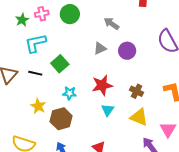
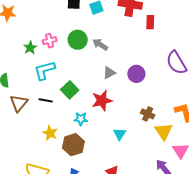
gray arrow: (111, 24) -> (100, 44), moved
red star: (102, 85) -> (102, 101), moved
yellow triangle: (139, 117) -> (163, 131), moved, turned 36

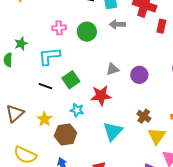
gray arrow: (100, 44) -> (117, 24), moved, turned -42
green star: (30, 48) -> (21, 44), moved
brown triangle: (19, 103) -> (15, 113), moved
cyan triangle: (120, 134) -> (113, 131), size x1.5

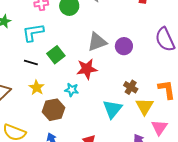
gray triangle: (113, 69) -> (97, 42), size x1.5
cyan star: (77, 110) -> (72, 90), moved
yellow star: (44, 119) -> (37, 88), moved
cyan triangle: (113, 131) -> (113, 109), moved

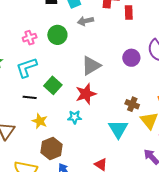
purple circle: (124, 46) -> (131, 58), moved
brown hexagon: (53, 110) -> (52, 148), moved

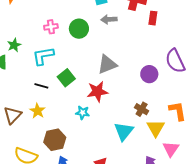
purple circle: (131, 58) -> (149, 74), moved
yellow star: (40, 121) -> (38, 111), moved

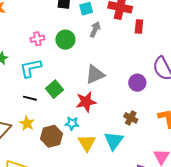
gray arrow: (109, 19) -> (95, 29), turned 119
yellow triangle: (156, 128) -> (87, 143), moved
brown hexagon: (55, 140) -> (51, 136), moved

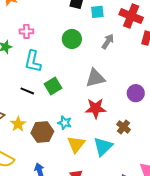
gray arrow: (95, 29) -> (108, 41), moved
pink cross: (37, 39) -> (26, 31), moved
cyan L-shape: (31, 68) -> (33, 61), turned -75
red star: (86, 102) -> (96, 108), moved
yellow star: (27, 123) -> (18, 124), moved

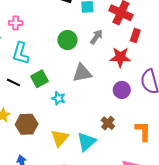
green circle: (72, 39) -> (67, 40), moved
red star: (96, 108) -> (120, 57), moved
cyan star: (65, 123) -> (58, 98), moved

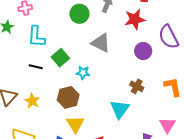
gray triangle: (82, 73) -> (101, 43), turned 50
brown hexagon: (27, 124) -> (68, 97), moved
yellow triangle: (60, 138) -> (75, 124), moved

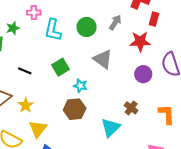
cyan L-shape: (36, 37) -> (53, 30), moved
black line: (36, 67) -> (25, 71), moved
brown hexagon: (68, 97) -> (75, 109), moved
yellow triangle: (75, 124) -> (38, 129), moved

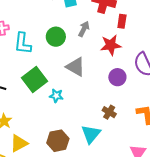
green square: (60, 67) -> (34, 79), size x1.4
brown hexagon: (75, 109) -> (58, 141), moved
yellow triangle: (38, 129) -> (19, 143), turned 30

